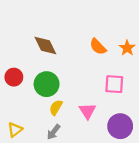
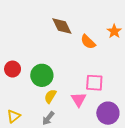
brown diamond: (45, 46) -> (62, 26), moved
orange star: (127, 48) -> (114, 31), moved
pink square: (114, 84) -> (94, 83), moved

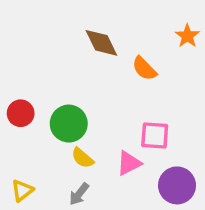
orange star: (114, 31) -> (187, 36), moved
yellow semicircle: (50, 96) -> (82, 158), turned -80
pink triangle: (79, 99) -> (129, 163), turned 35

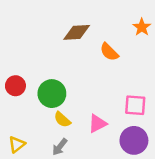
brown diamond: (101, 43) -> (77, 32), turned -68
pink square: (155, 136) -> (135, 105), moved

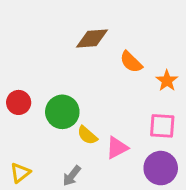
orange star: (142, 27) -> (167, 81), moved
yellow semicircle: (62, 120) -> (87, 135), moved

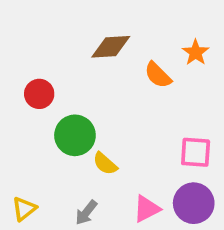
orange star: (167, 81) -> (196, 52), moved
red circle: (19, 102) -> (39, 94), moved
pink triangle: (117, 148) -> (147, 209), moved

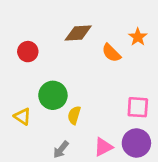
red circle: (39, 94) -> (28, 52), moved
yellow semicircle: (105, 164) -> (74, 115), turned 66
yellow triangle: (24, 209) -> (22, 116), moved, turned -48

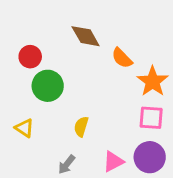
brown diamond: (78, 33) -> (86, 36), turned 64
orange star: (138, 37) -> (153, 81), moved, size x1.5
green circle: (53, 95) -> (48, 86), moved

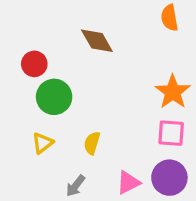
orange semicircle: (122, 58) -> (169, 18), moved, turned 35
yellow triangle: (24, 128) -> (43, 143), moved, turned 48

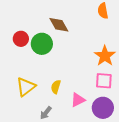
green circle: (54, 97) -> (42, 44), moved
yellow triangle: (43, 143) -> (26, 87), size x1.5
pink triangle: (128, 183) -> (78, 100), moved

